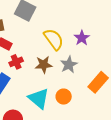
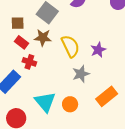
red cross: (16, 62) -> (29, 62), turned 32
brown star: (44, 65) -> (43, 38), moved

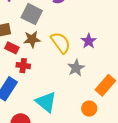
orange circle: (70, 104) -> (89, 109), moved

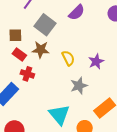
yellow semicircle: (61, 43) -> (68, 58), size x0.7
cyan triangle: (46, 102) -> (59, 115), moved

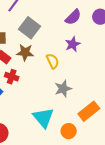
purple semicircle: (77, 12) -> (73, 17), moved
purple star: (96, 62) -> (73, 44), moved

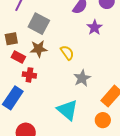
purple star: (73, 44) -> (95, 27), moved
orange circle: (69, 131) -> (103, 120), moved

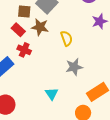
brown square: (11, 39) -> (24, 11), moved
cyan triangle: (67, 110) -> (52, 94), size x0.6

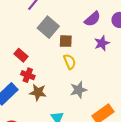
brown square: (24, 11) -> (66, 41), moved
brown star: (40, 27) -> (38, 92), moved

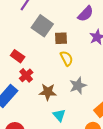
red cross: (28, 75) -> (26, 75), turned 32
brown star: (38, 92) -> (48, 92), moved

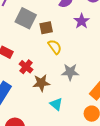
red cross: (26, 75) -> (26, 67), moved
gray star: (78, 86) -> (70, 72), turned 30

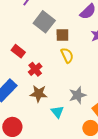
gray star: (70, 72) -> (78, 95), moved, turned -30
brown star: (41, 83) -> (39, 94), moved

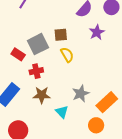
gray square: (44, 22) -> (38, 44), moved, turned 30
red cross: (35, 69) -> (36, 71), turned 32

